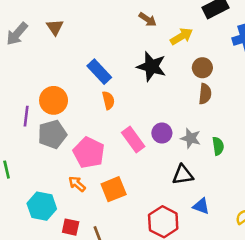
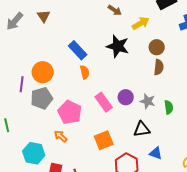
orange square: (114, 189) -> (104, 140), moved

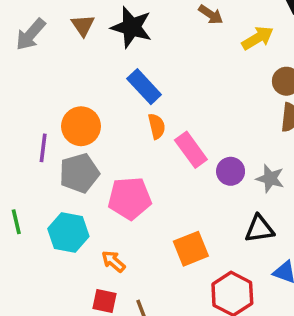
black star: (118, 46) -> (131, 27), moved
pink rectangle: (104, 102) -> (191, 150), moved
pink pentagon: (70, 112) -> (130, 198), turned -30
orange arrow: (61, 136) -> (113, 261), moved
cyan hexagon: (34, 153) -> (68, 233), moved

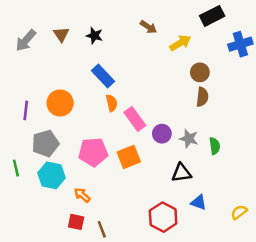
black star: (131, 27) -> (94, 36), size x0.6
purple line: (43, 148) -> (26, 110), moved
gray pentagon: (79, 173) -> (45, 143), moved
orange square: (191, 249) -> (129, 157), moved

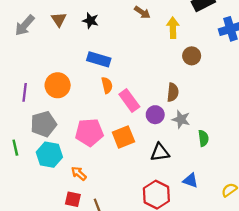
yellow arrow: (180, 43) -> (173, 28), turned -60
blue rectangle: (103, 76) -> (99, 59), turned -30
brown semicircle: (202, 97) -> (173, 92), moved
green semicircle: (215, 146) -> (203, 138), moved
black triangle: (181, 173) -> (160, 152), moved

